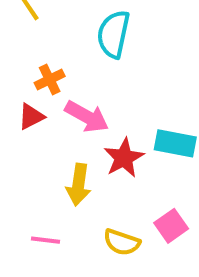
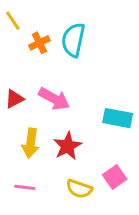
orange cross: (50, 80) -> (39, 43), moved
red star: (124, 158) -> (67, 146), moved
yellow arrow: (78, 185) -> (31, 143), moved

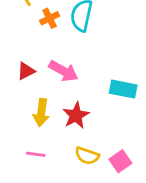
pink square: (115, 177) -> (120, 161), moved

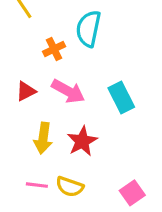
orange cross: (50, 18) -> (54, 49), moved
cyan rectangle: (123, 89) -> (121, 97), moved, turned 52
yellow semicircle: (87, 156) -> (70, 187), moved

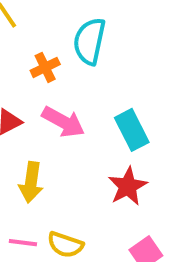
red star: (82, 141) -> (128, 186), moved

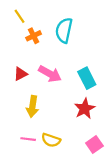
orange cross: (45, 67) -> (34, 36), moved

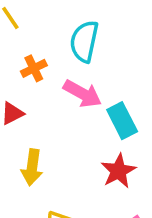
orange cross: (34, 36) -> (34, 68), moved
pink arrow: (50, 74) -> (82, 94), moved

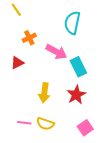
cyan semicircle: (84, 41) -> (72, 23), moved
yellow arrow: (32, 167) -> (44, 93), moved

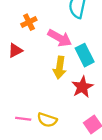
yellow arrow: (44, 93) -> (60, 68), moved

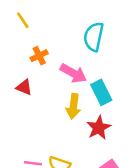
red triangle: (15, 50) -> (24, 87), turned 49

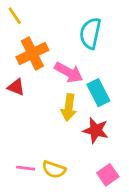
orange cross: (39, 56) -> (32, 54), size x1.6
red star: (99, 128) -> (96, 130), turned -30

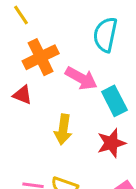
yellow arrow: (69, 107) -> (63, 130), moved
red star: (96, 130) -> (111, 143), turned -30

